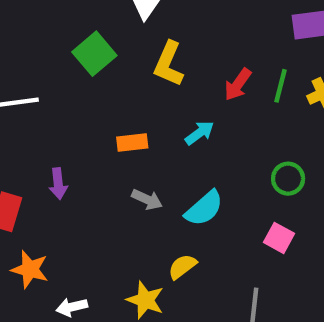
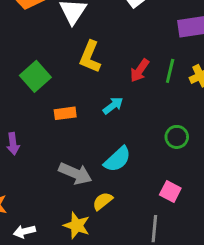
green square: (94, 54) -> (35, 76), moved
gray arrow: (147, 199) -> (75, 173), moved, size x1.5
pink square: (279, 238) -> (170, 191), moved

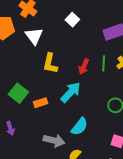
green square: (35, 76) -> (18, 93), moved
cyan arrow: (113, 106) -> (71, 92), size x1.6

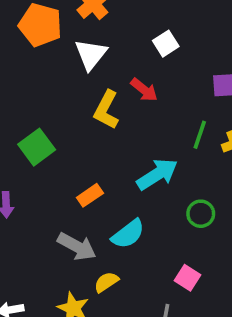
red arrow: (84, 67) -> (144, 90), moved, turned -91
cyan arrow: (71, 92) -> (157, 174), moved
orange rectangle: (41, 103) -> (90, 195), moved, turned -32

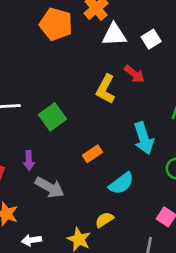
white triangle: (91, 54) -> (114, 35), moved, turned 48
cyan arrow: (157, 174) -> (144, 138), turned 104
gray arrow: (77, 246) -> (50, 187), moved

